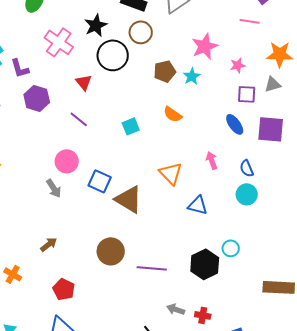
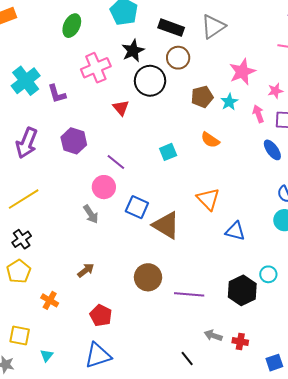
pink cross: (59, 42) -> (96, 68), turned 32
purple hexagon: (37, 98) -> (74, 141), moved
purple line: (79, 119) -> (116, 162), moved
pink arrow: (212, 160) -> (258, 114), moved

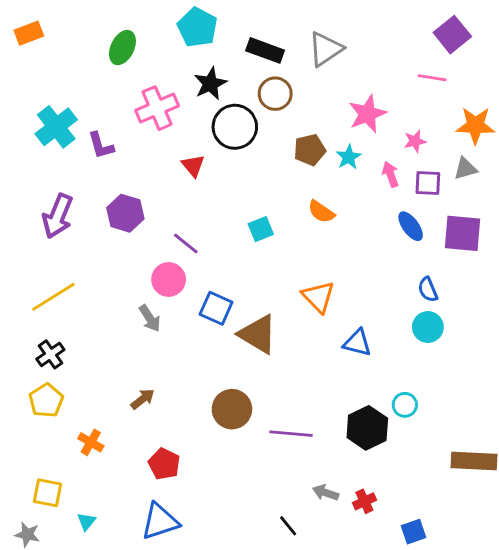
red cross: (240, 341) -> (364, 501), turned -35

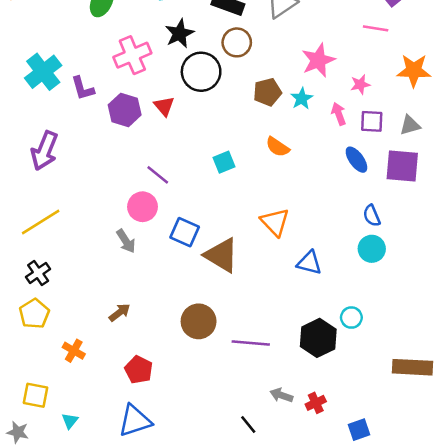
gray triangle: (465, 169) -> (410, 125), moved
purple hexagon: (125, 213) -> (125, 110), moved

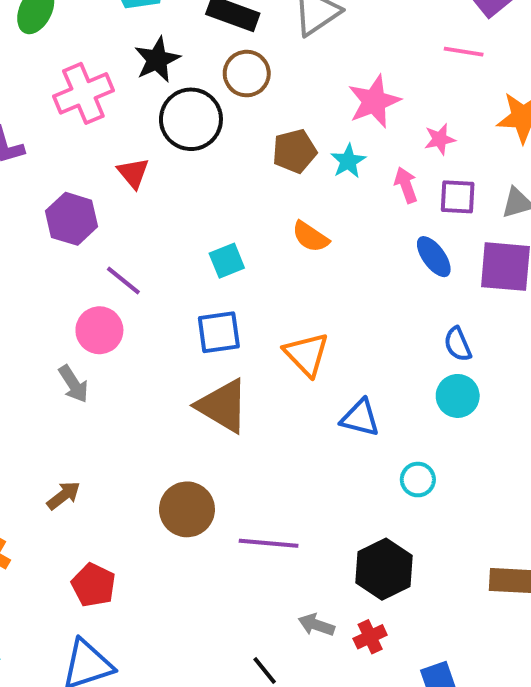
purple hexagon: (125, 110) -> (72, 219), moved
blue square: (185, 232) -> (219, 332), moved, turned -32
cyan circle: (351, 318) -> (418, 480), moved
black hexagon: (318, 338) -> (384, 569), moved

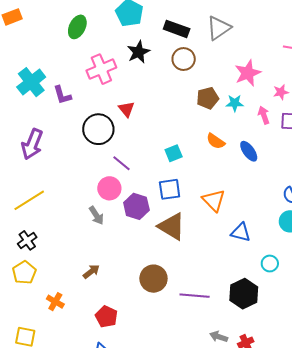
black circle: (191, 119) -> (98, 129), moved
cyan star: (348, 161) -> (235, 103), turned 30
purple hexagon: (72, 219) -> (136, 206), moved
blue ellipse: (434, 257) -> (249, 151), moved
black hexagon: (384, 569) -> (244, 294), moved

